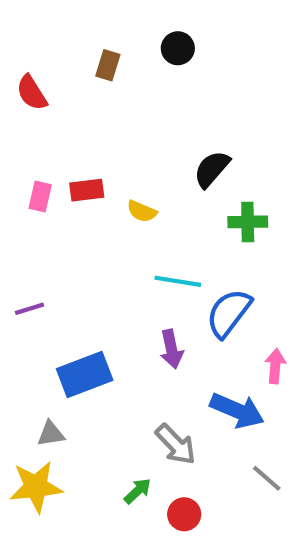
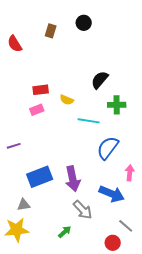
pink rectangle: (40, 197) -> (37, 110), moved, turned 56
cyan line: (178, 281) -> (89, 121), moved
purple arrow: (171, 349) -> (73, 179), moved, size x1.4
red circle: (184, 514) -> (113, 243), moved

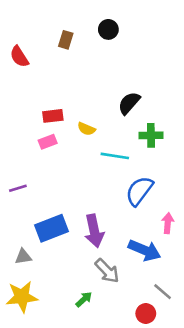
gray triangle: (24, 205) -> (23, 257), moved

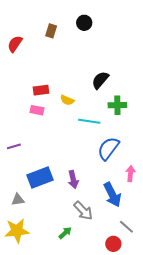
red semicircle: (19, 57) -> (15, 44), turned 66
pink rectangle: (48, 142) -> (37, 110), turned 32
purple arrow: (94, 231) -> (73, 180), size x0.7
blue arrow: (145, 250) -> (112, 195), turned 40

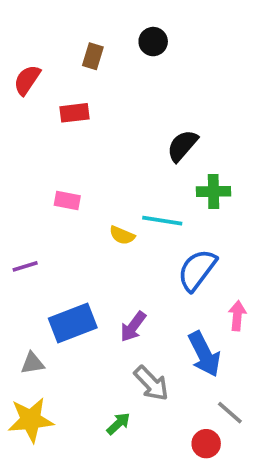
red rectangle: (41, 90) -> (75, 113), moved
yellow semicircle: (67, 100) -> (122, 235), moved
purple arrow: (73, 180) -> (133, 327), turned 48

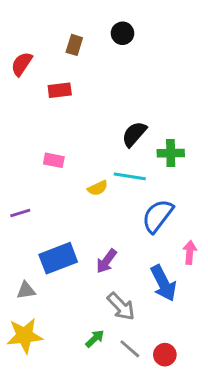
black semicircle: (182, 146) -> (134, 134), moved
yellow semicircle: (122, 235) -> (98, 188), turned -48
gray line: (230, 413) -> (130, 349), moved

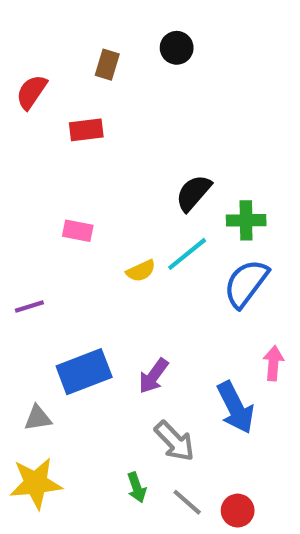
cyan line: (130, 176) -> (187, 254), turned -48
blue semicircle: (158, 216) -> (246, 283), moved
green arrow: (95, 339) -> (137, 487), turned 114

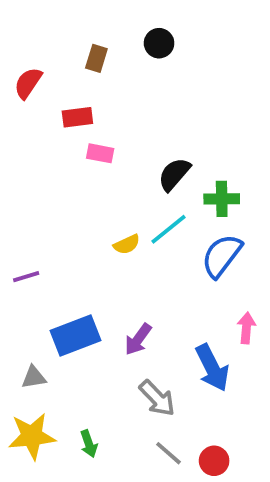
pink rectangle: (78, 231) -> (100, 153), moved
green arrow: (137, 487) -> (89, 444), moved

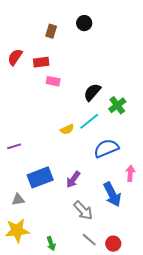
red semicircle: (28, 83) -> (15, 57), moved
green cross: (222, 199) -> (117, 105), turned -36
blue semicircle: (222, 256) -> (106, 148), moved, turned 30
green arrow: (89, 444) -> (51, 244), moved

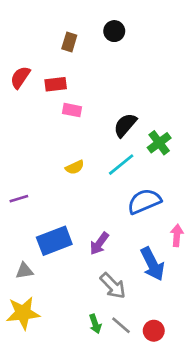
yellow semicircle: (67, 129) -> (75, 167), moved
green arrow: (51, 244) -> (95, 324), moved

